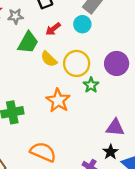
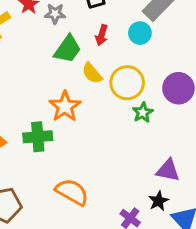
red arrow: (53, 29) -> (102, 35), turned -42
orange star: (58, 100) -> (65, 106), moved

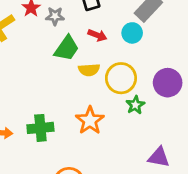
red arrow: (102, 35) -> (97, 35), turned -84
yellow semicircle: (92, 73) -> (89, 70), turned -54
orange star: (65, 106) -> (90, 120), moved

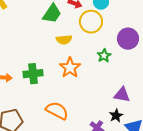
yellow semicircle: (89, 70) -> (64, 40), moved
yellow circle: (121, 78) -> (91, 22), moved

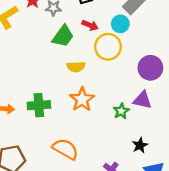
green star: (104, 56) -> (121, 111), moved
purple triangle: (122, 95) -> (142, 100), moved
black star: (116, 116) -> (140, 145), moved

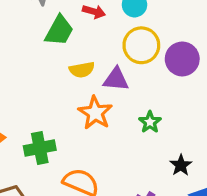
yellow circle: (108, 47) -> (141, 45), moved
purple triangle: (142, 100) -> (116, 79), moved
green cross: (39, 105) -> (40, 148), moved

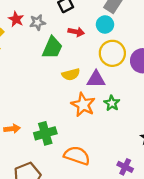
green star: (150, 122) -> (112, 103), moved

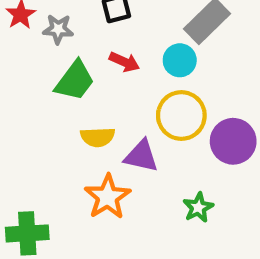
green star: (112, 103) -> (198, 208), moved

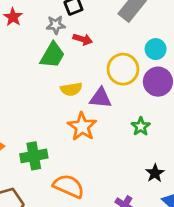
gray star: (58, 29) -> (56, 25), moved
cyan circle: (180, 60) -> (156, 49), moved

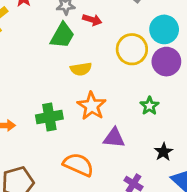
cyan circle: (156, 49) -> (164, 29), size x1.4
purple triangle: (100, 98) -> (114, 138), moved
green cross: (34, 156) -> (49, 117), moved

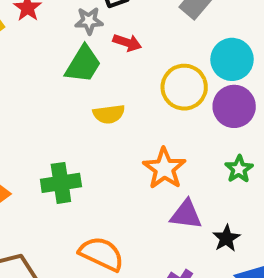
orange star: (92, 106) -> (164, 168), moved
green star: (149, 106) -> (239, 169), moved
purple triangle: (114, 138) -> (186, 215), moved

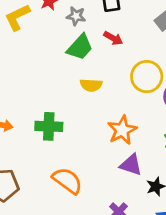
gray star: (89, 21) -> (76, 16), moved

